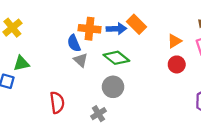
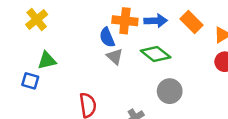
orange rectangle: (136, 24) -> (191, 22), moved
gray circle: (113, 87) -> (170, 91), moved

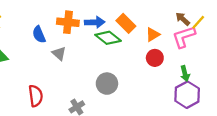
blue semicircle: (107, 37) -> (39, 34), moved
green diamond: (156, 54) -> (108, 38), moved

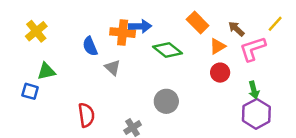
brown arrow: (183, 19) -> (236, 29), moved
blue arrow: (95, 22) -> (140, 26), moved
yellow line: (198, 22) -> (275, 24), moved
orange rectangle: (126, 23) -> (198, 23), moved

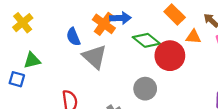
orange cross: (123, 33) -> (104, 24), turned 30
orange triangle: (218, 46) -> (193, 37), turned 35
gray triangle: (113, 68) -> (95, 57), size x1.6
red circle: (220, 73) -> (170, 56), moved, size x1.6

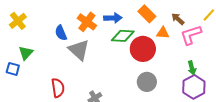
blue arrow: (120, 18) -> (113, 18), moved
green diamond: (146, 40) -> (123, 36), turned -35
green triangle: (32, 60) -> (26, 53), turned -35
gray circle: (145, 89) -> (147, 82), moved

